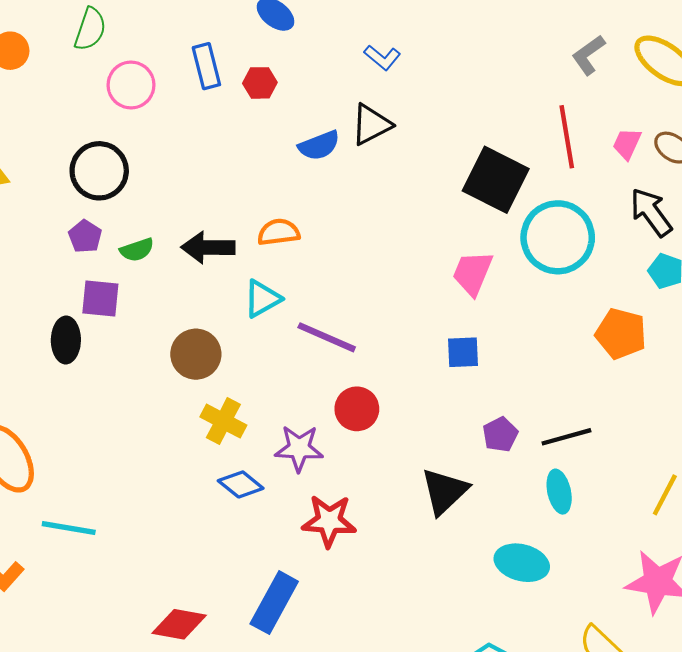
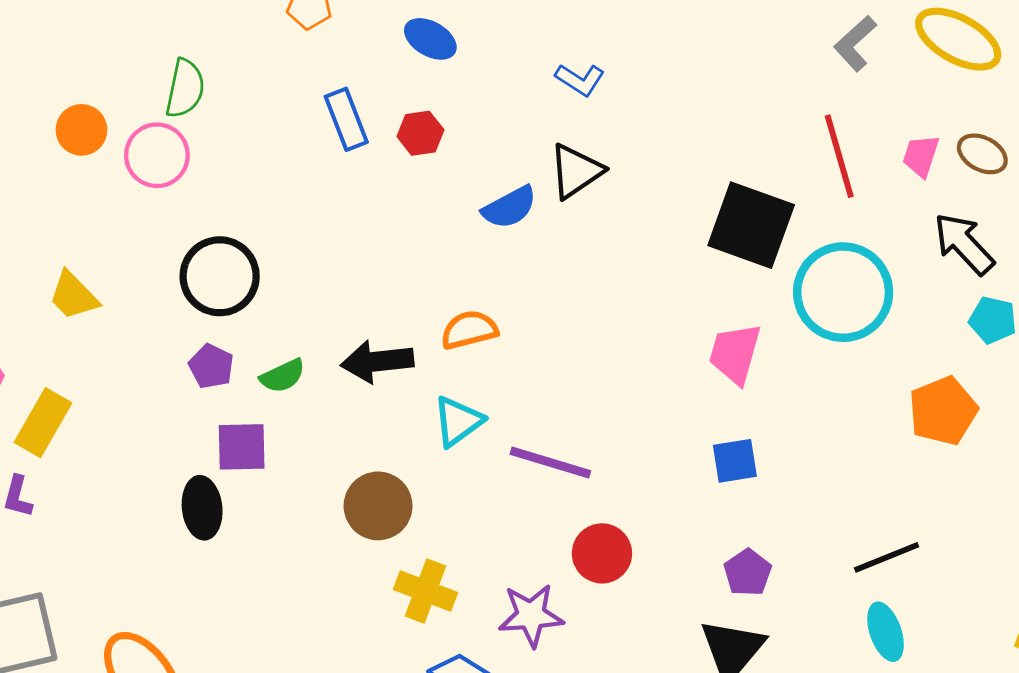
pink circle: (131, 85) -> (157, 155), moved
orange pentagon: (621, 334) -> (943, 411), turned -30
purple pentagon: (500, 434) -> (748, 573), moved

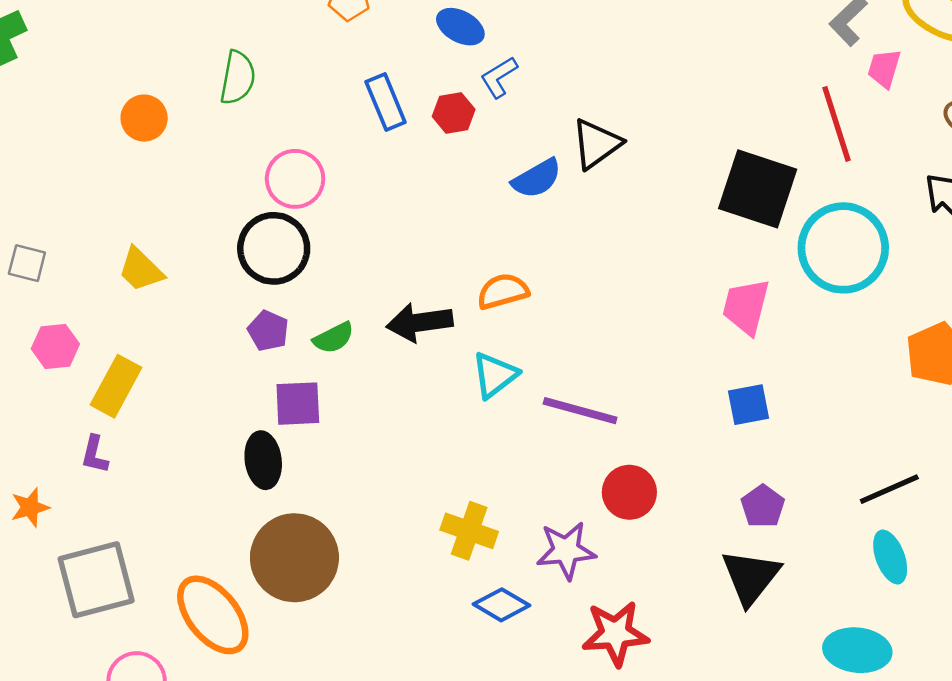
blue L-shape: (580, 80) -> (499, 77), moved, turned 117
pink circle: (157, 155) -> (295, 179), moved
pink trapezoid: (921, 156) -> (884, 68), moved
brown circle: (378, 506) -> (294, 558), moved, size x1.4

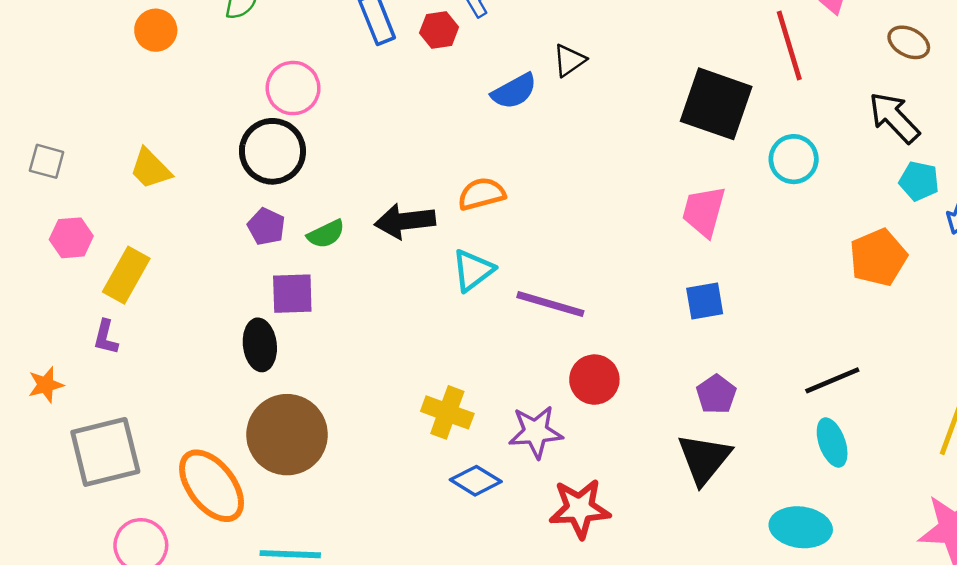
black triangle: (596, 144) -> (569, 60), size x0.7
cyan circle: (843, 248) -> (794, 159), size x0.6

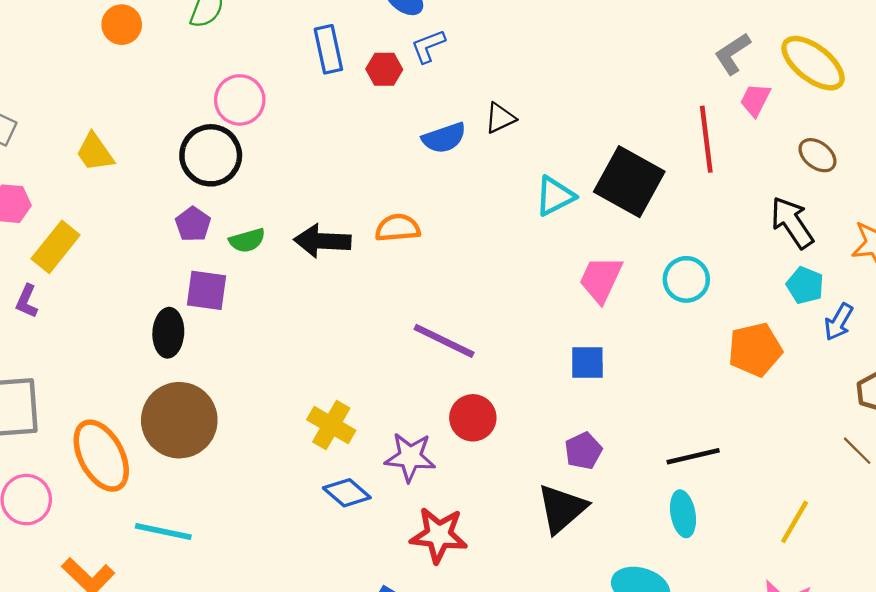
cyan circle: (794, 159) -> (686, 279), moved
cyan triangle: (473, 270) -> (555, 196), moved

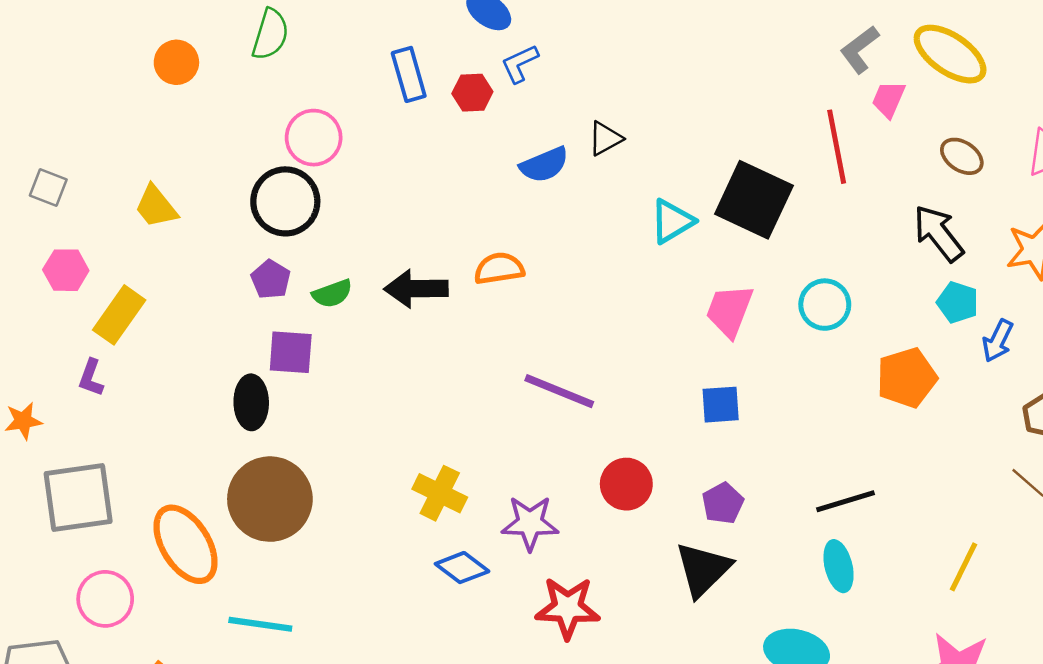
red circle: (473, 418) -> (626, 484), moved

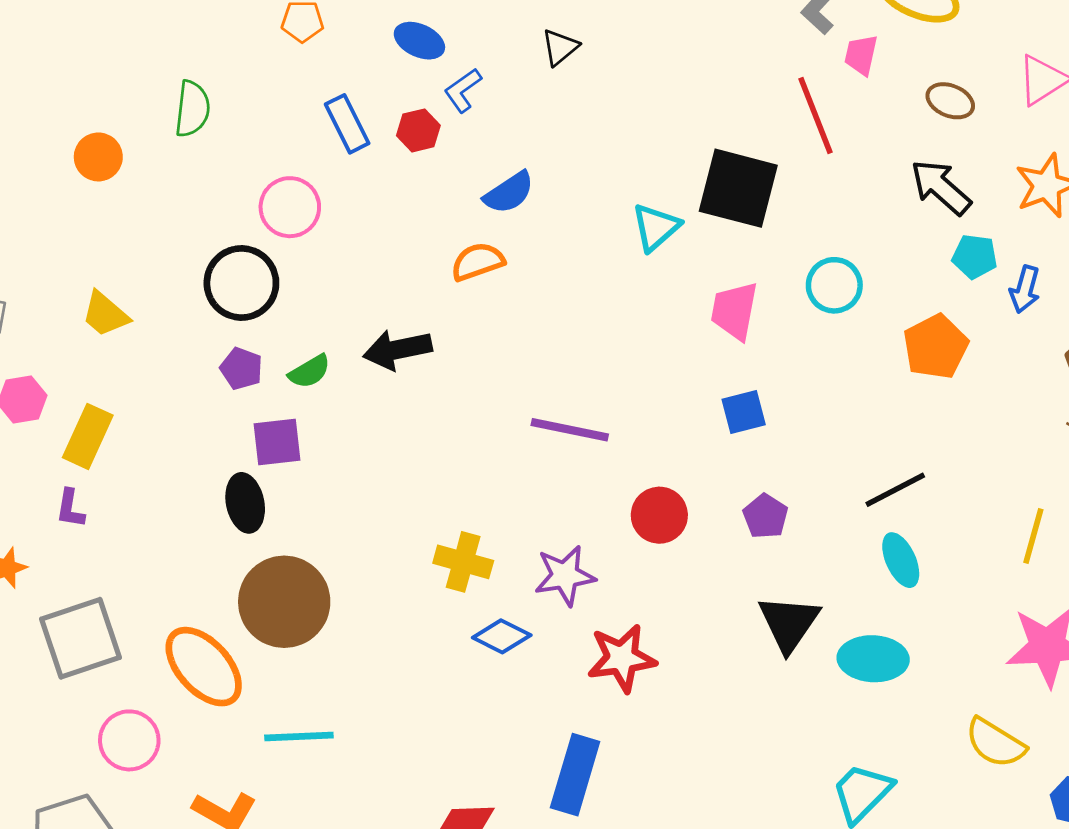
pink circle: (314, 138) -> (290, 207), moved
black triangle: (605, 138) -> (560, 47), moved
orange semicircle: (499, 268) -> (478, 262), moved
black triangle: (703, 569) -> (789, 623), moved

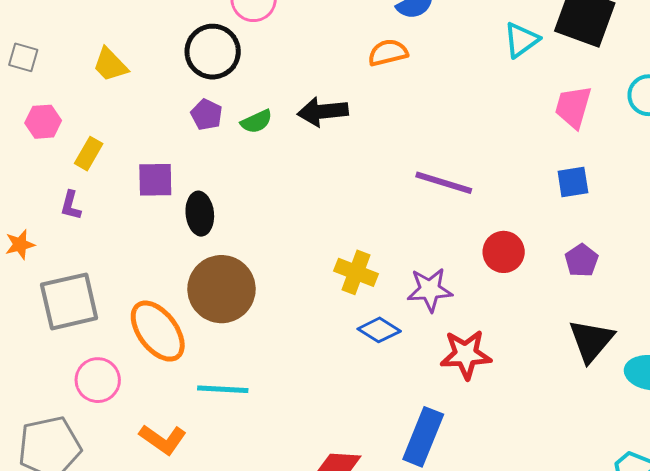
yellow rectangle: (88, 436) -> (89, 154), size x0.7
purple square: (277, 442) -> (155, 180), moved

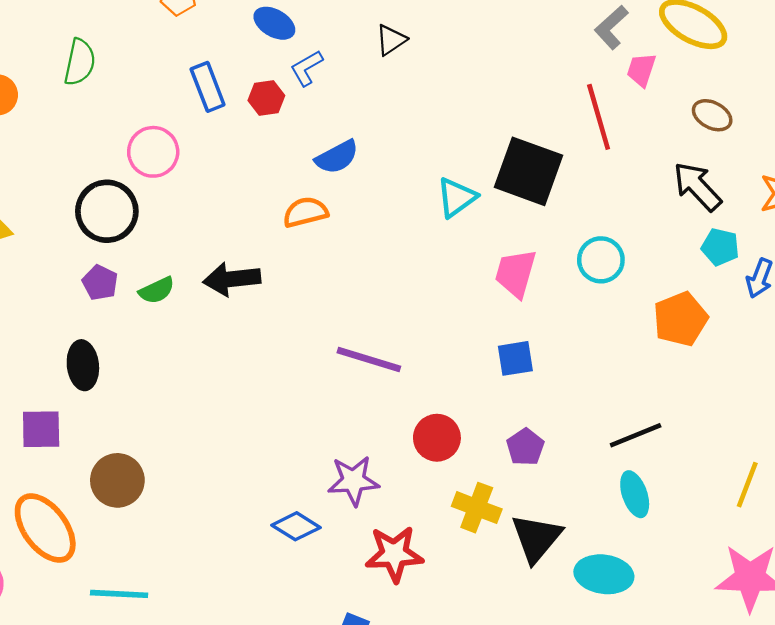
purple square: (155, 180) -> (41, 429), moved
black ellipse: (200, 214) -> (83, 365), moved
yellow cross: (356, 272) -> (477, 508), moved
brown circle: (222, 289) -> (117, 480), size x0.7

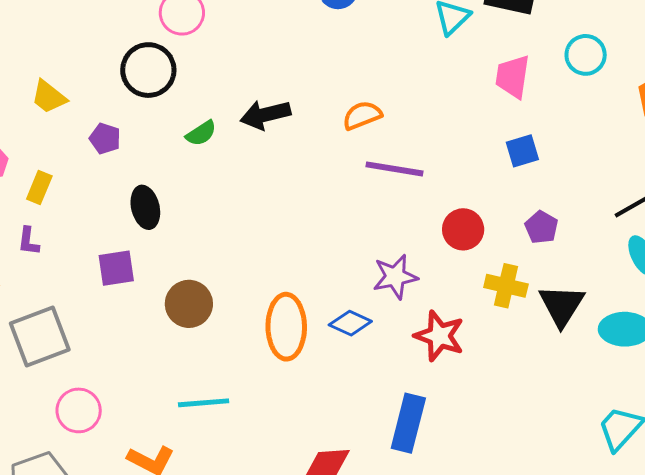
orange semicircle: (305, 212) -> (362, 115), moved
purple pentagon: (100, 283) -> (105, 139), moved
orange ellipse: (45, 528) -> (286, 327), moved, turned 44
red star: (394, 554) -> (439, 336), turned 30

